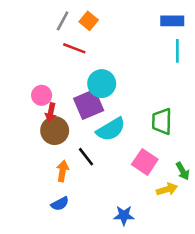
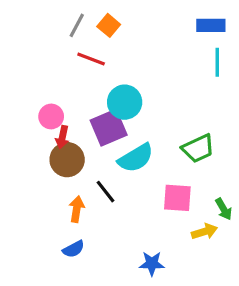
green trapezoid: (162, 121) -> (198, 148), turned -116
pink square: (145, 162) -> (177, 198), turned -30

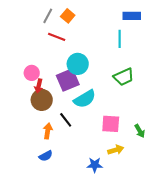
cyan line: (217, 62) -> (120, 39), moved
green trapezoid: (198, 148) -> (124, 77), moved
yellow arrow: (204, 232) -> (116, 150), moved

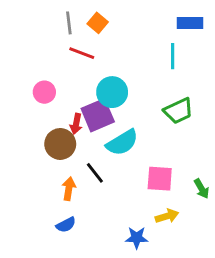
gray line: (48, 16) -> (69, 23), turned -35
pink circle: (32, 73) -> (44, 92), moved
red arrow: (39, 86) -> (76, 124), moved

